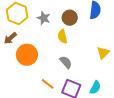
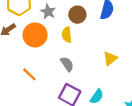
orange circle: (27, 55) -> (35, 35), moved
orange line: (48, 84) -> (29, 74), moved

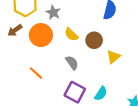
brown circle: (77, 15) -> (94, 40), moved
yellow semicircle: (67, 35) -> (71, 34), turned -40

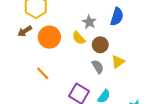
gray star: (53, 12) -> (89, 22), moved
gray semicircle: (72, 63) -> (98, 67), moved

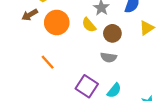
yellow triangle: (118, 62) -> (147, 28), moved
gray semicircle: (98, 67) -> (109, 57), turned 128

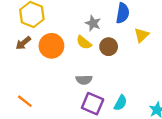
gray semicircle: (109, 57) -> (84, 80), moved
orange line: (48, 62) -> (25, 101), moved

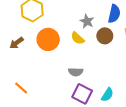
brown arrow: (23, 43) -> (17, 43), moved
brown circle: (109, 47) -> (105, 36), moved

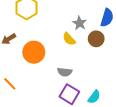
orange circle: (48, 39) -> (34, 52), moved

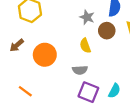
yellow semicircle: (69, 39) -> (85, 46), moved, turned 32

